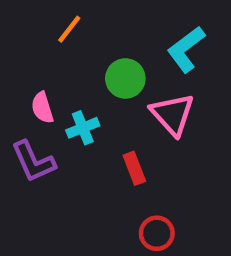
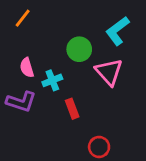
orange line: (69, 29) -> (23, 18), moved
purple L-shape: (33, 161) -> (21, 102), turned -48
red rectangle: (134, 168) -> (72, 109), moved

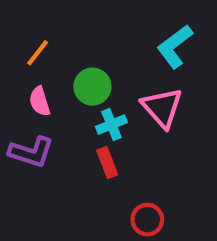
orange line: (23, 18) -> (38, 53), moved
green circle: (79, 49) -> (92, 87), moved
cyan cross: (52, 80) -> (111, 125), moved

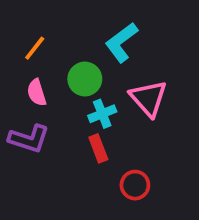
cyan L-shape: (175, 46) -> (121, 42), moved
red circle: (147, 220) -> (135, 185), moved

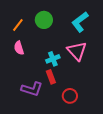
cyan L-shape: (121, 42) -> (80, 22), moved
green circle: (85, 79) -> (44, 20), moved
purple L-shape: (29, 139) -> (32, 89), moved

